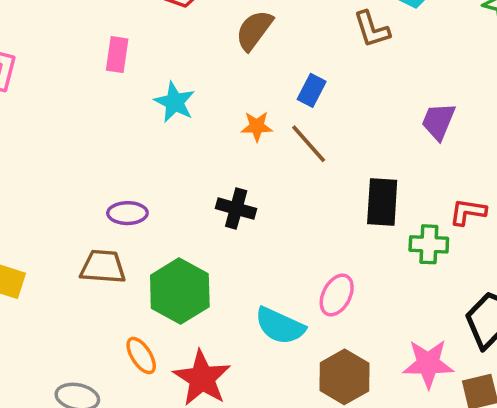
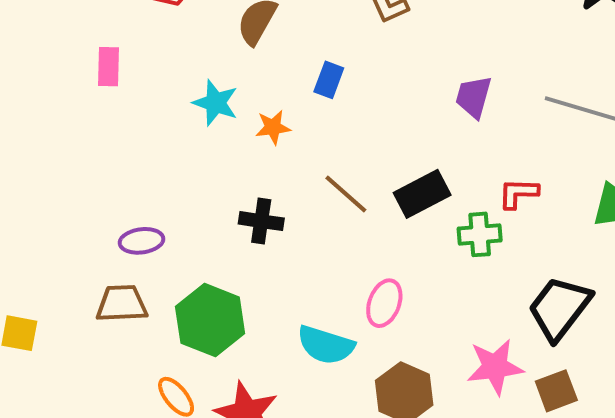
cyan star: (175, 102) -> (216, 103), moved
brown line: (309, 144) -> (346, 194), moved
black rectangle: (382, 202) -> (422, 194), turned 66

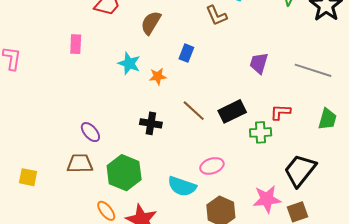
purple ellipse: (141, 241) -> (90, 132), turned 55
pink ellipse: (384, 303) -> (212, 166), turned 50

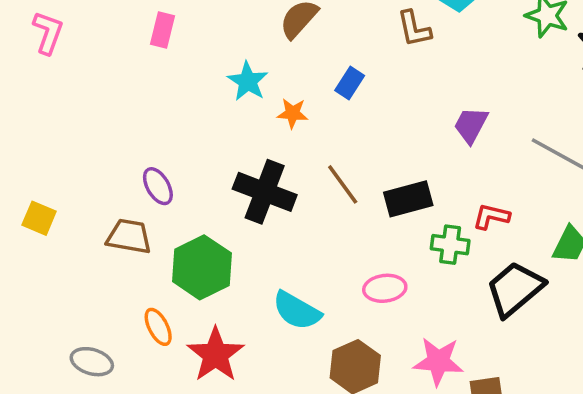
black cross: (151, 123) -> (265, 192), size x1.6
pink ellipse: (212, 166) -> (385, 288), moved
black trapezoid: (300, 170) -> (515, 289), moved
yellow square: (28, 177) -> (39, 218), moved

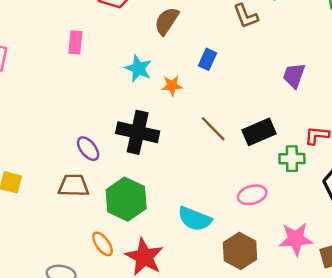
black cross: (265, 192) -> (138, 132), moved

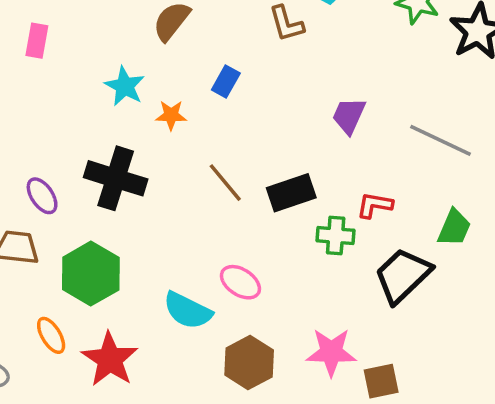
pink ellipse: (252, 195) -> (240, 282), moved, turned 44

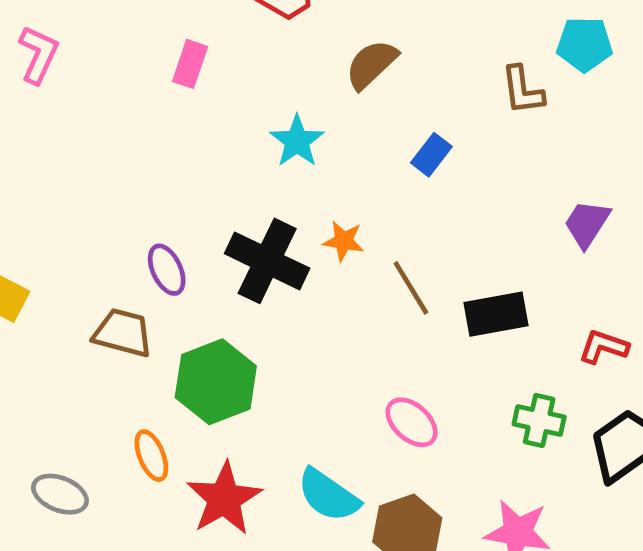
orange star: (171, 115) -> (344, 241), moved
green cross: (336, 236) -> (539, 421), moved
cyan semicircle: (188, 311) -> (328, 495), moved

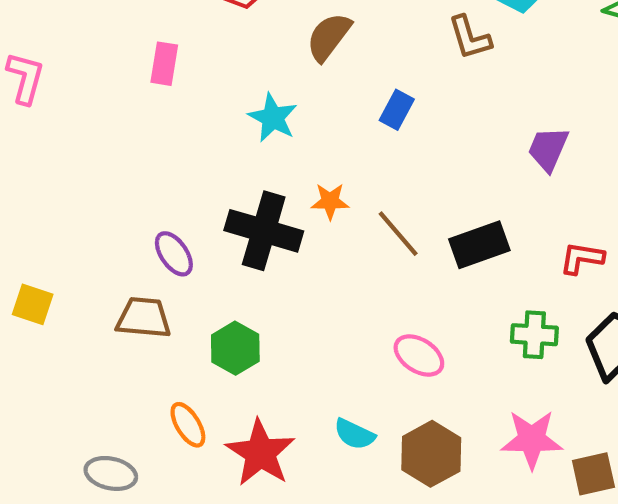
green hexagon: (216, 382) -> (235, 348), size x0.7
cyan semicircle: (328, 495) -> (354, 434), size x0.7

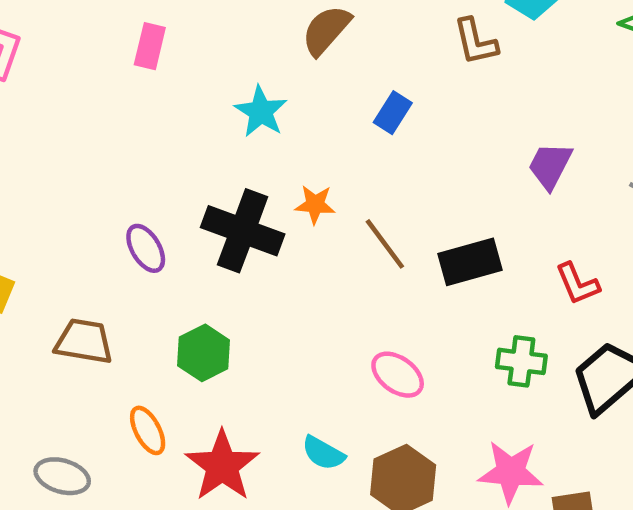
red L-shape: (582, 258) -> (577, 284), turned -126
brown trapezoid: (144, 318) -> (84, 341), moved

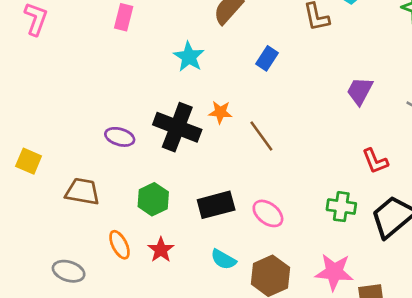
purple ellipse: (146, 248) -> (120, 137), turned -44
black rectangle: (470, 262) -> (216, 205), moved
red star: (222, 466) -> (161, 250), moved, size x0.6

